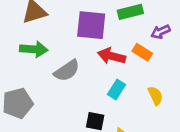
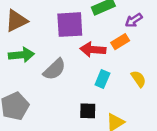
orange rectangle: (142, 52) -> (120, 42), turned -54

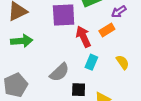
red arrow: (93, 49) -> (83, 37), turned 60
gray semicircle: (55, 69) -> (59, 72), moved

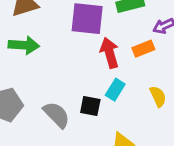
gray semicircle: (59, 72) -> (56, 115), moved, turned -100
black square: (79, 90) -> (90, 106), moved

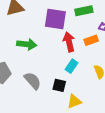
green arrow: (24, 45) -> (27, 44), moved
black square: (90, 106) -> (59, 85), moved

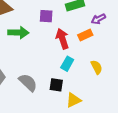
purple square: (55, 19) -> (46, 16), size x0.6
green arrow: (27, 44) -> (18, 33), moved

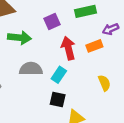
purple square: (46, 16) -> (52, 22), turned -32
cyan rectangle: (67, 64) -> (59, 75), moved
gray semicircle: (28, 82) -> (31, 69), moved, turned -48

